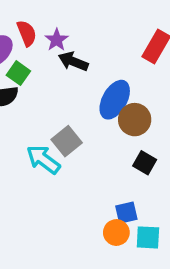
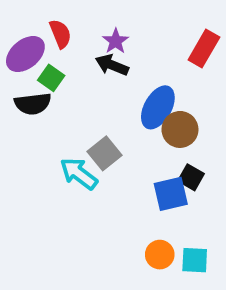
purple star: (57, 40) -> (116, 41), moved
blue square: (126, 213) -> (171, 194), moved, size x1.4

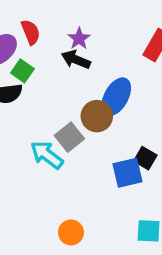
brown circle: (180, 129) -> (97, 116), moved
orange circle: (160, 255) -> (71, 232), moved

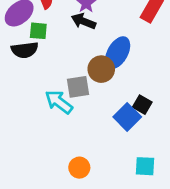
green square: (22, 71) -> (38, 31), turned -30
gray square: (69, 137) -> (78, 87), turned 30
blue square: (128, 173) -> (127, 117), turned -32

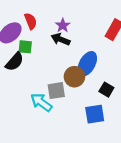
black semicircle: (25, 50) -> (15, 62), turned -42
black square: (142, 105) -> (106, 90), moved
blue square: (127, 117) -> (95, 114), turned 36

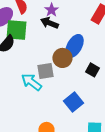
green square: (25, 47) -> (16, 30), size x1.6
blue square: (95, 114) -> (73, 102), moved, turned -30

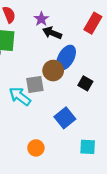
black arrow: (49, 23) -> (52, 33), moved

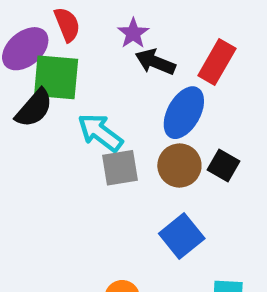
red rectangle: (93, 23) -> (217, 62), moved
brown circle: (53, 71) -> (179, 165), moved
cyan arrow: (20, 96) -> (100, 132), moved

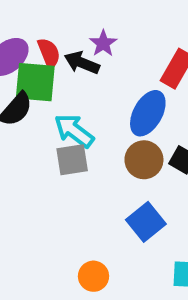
red semicircle: (67, 24) -> (49, 53), moved
black arrow: (155, 62) -> (82, 63), moved
gray square: (120, 168) -> (72, 160), moved

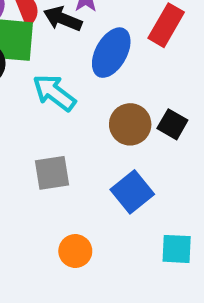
blue ellipse: (148, 113) -> (111, 53), moved
gray square: (72, 160) -> (52, 173), moved

